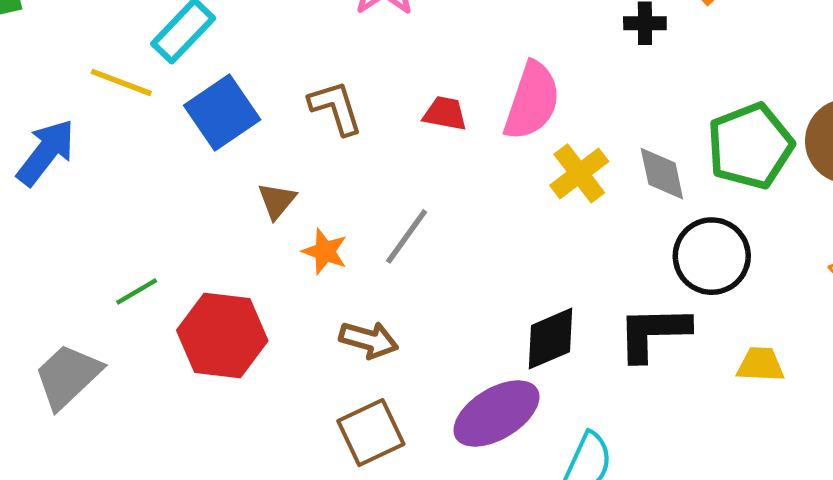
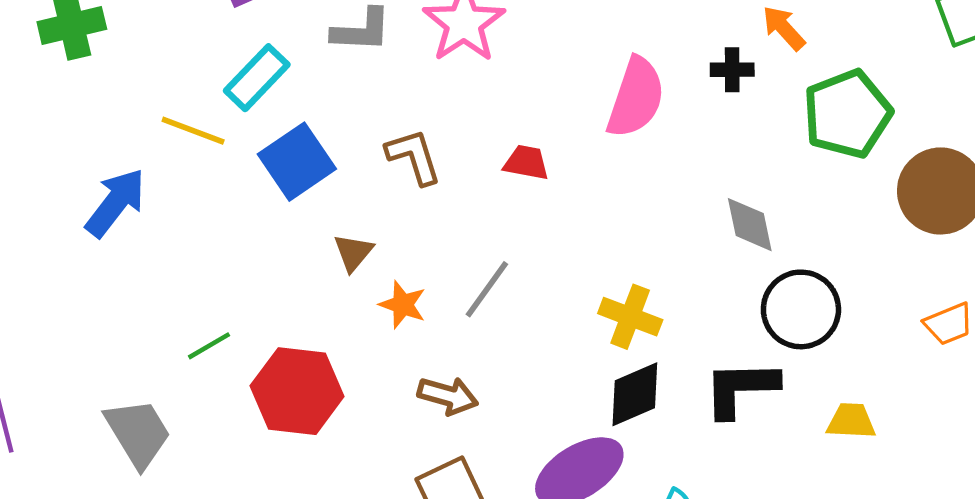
pink semicircle: (532, 101) -> (636, 98), moved
green pentagon: (750, 146) -> (847, 114), moved
yellow cross: (579, 173) -> (630, 317), moved, turned -32
gray trapezoid: (68, 376) -> (138, 433), turned 102

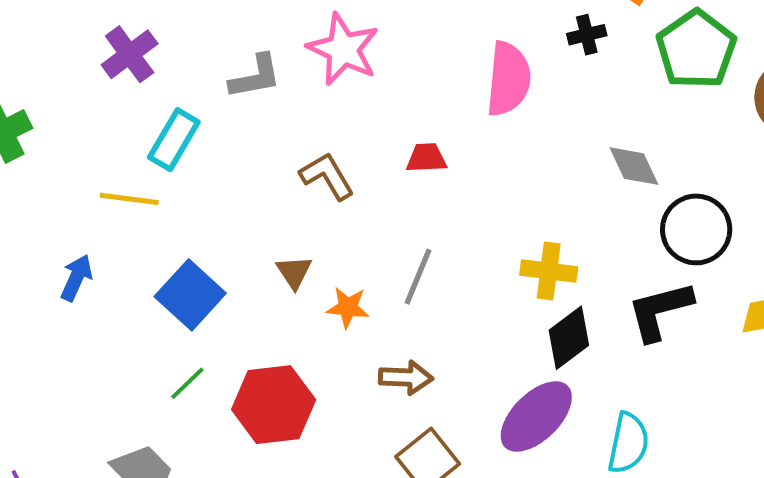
blue square: (297, 162) -> (190, 295), moved
blue arrow: (115, 203) -> (76, 278), size x0.7

